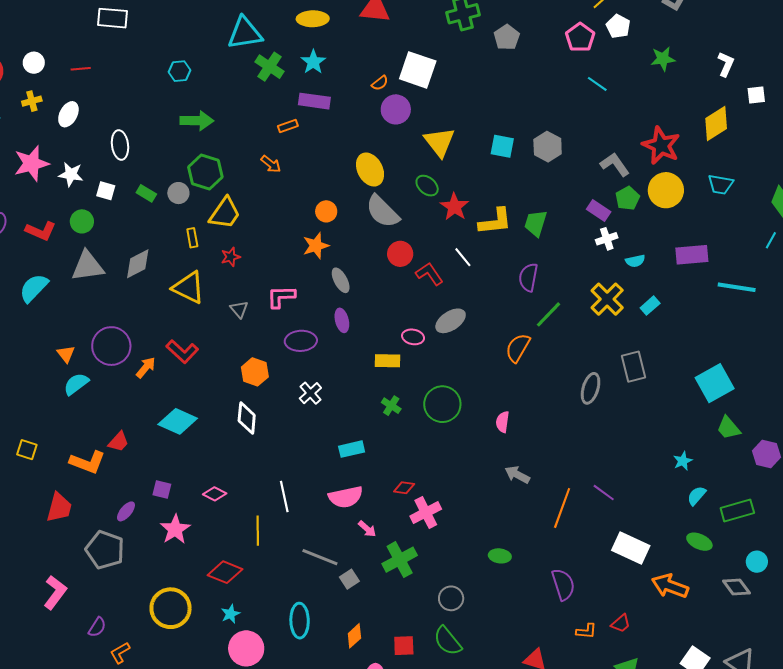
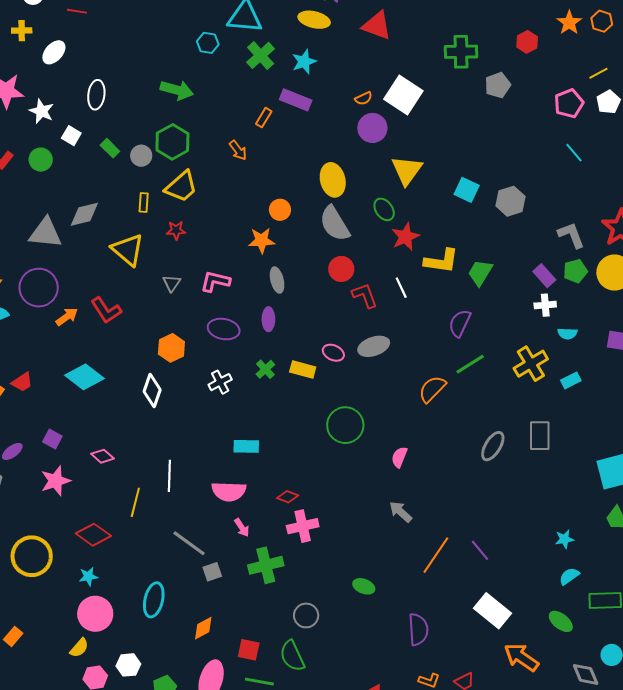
cyan hexagon: (179, 71) -> (208, 43), moved
orange rectangle: (288, 126) -> (264, 118), turned -54
gray triangle: (88, 266) -> (45, 233), moved
green cross: (391, 406) -> (265, 369), moved

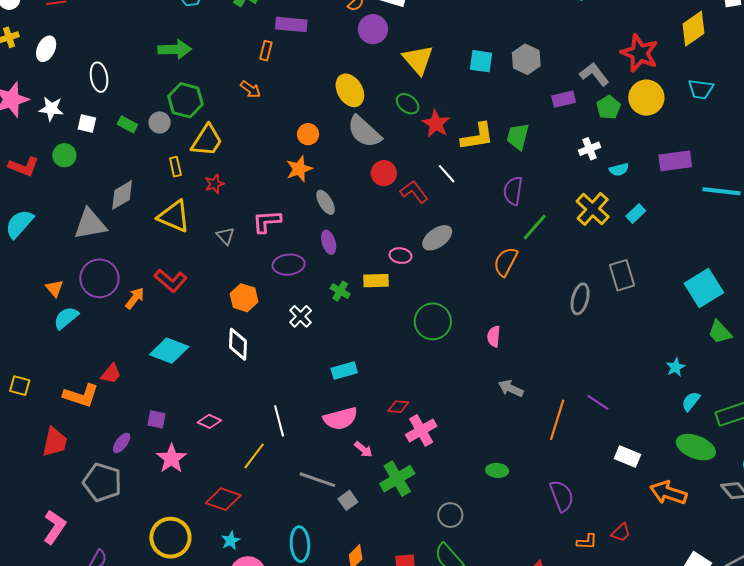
purple rectangle: (544, 276) -> (564, 99), moved, turned -45
yellow line: (135, 502) -> (254, 456), turned 40
white rectangle: (493, 611) -> (627, 457), size x0.7
green ellipse: (561, 621) -> (696, 447), size x1.5

